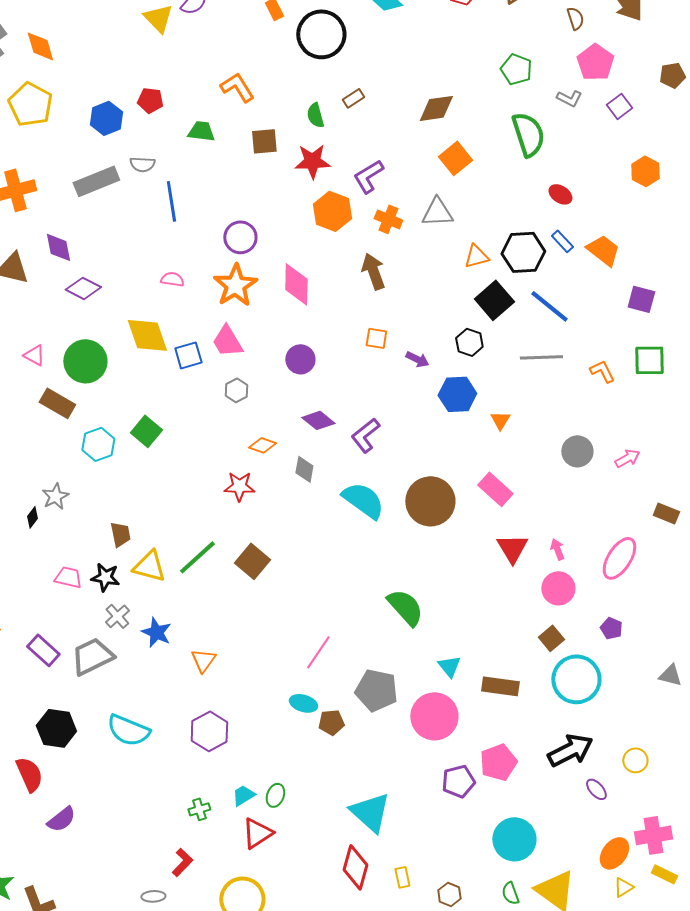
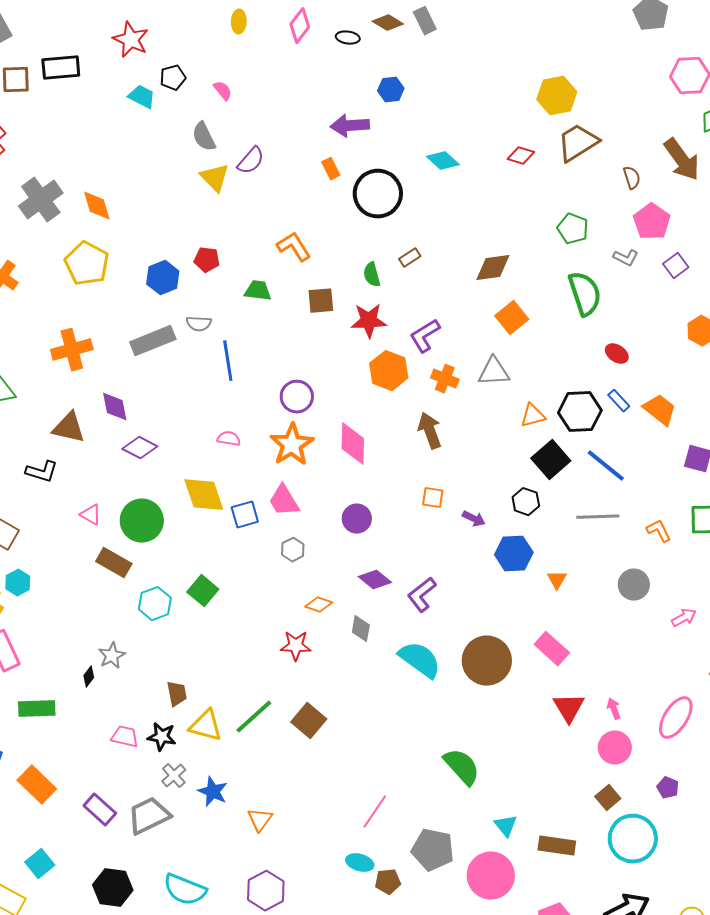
gray circle: (577, 451) -> (634, 585), moved

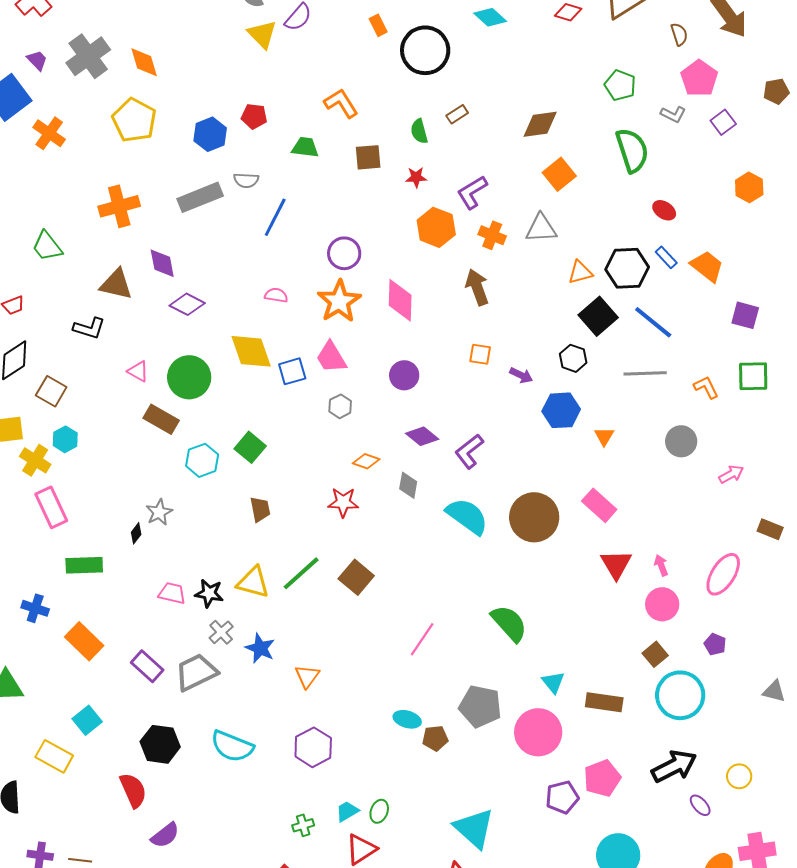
red star: (369, 321) -> (416, 177), size x0.6
blue line: (228, 361) -> (275, 217), turned 36
brown trapezoid: (177, 694) -> (260, 509), moved
pink line: (375, 812) -> (422, 639), moved

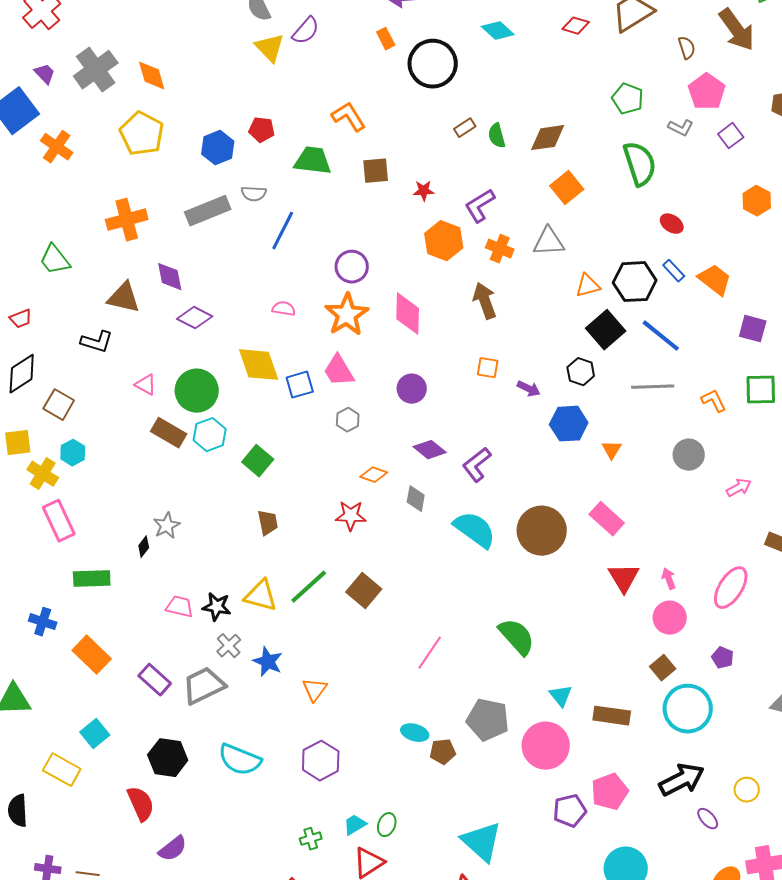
green semicircle: (419, 131) -> (497, 136), moved
green trapezoid: (305, 147) -> (313, 161), size x1.4
cyan hexagon: (202, 460) -> (210, 435), moved

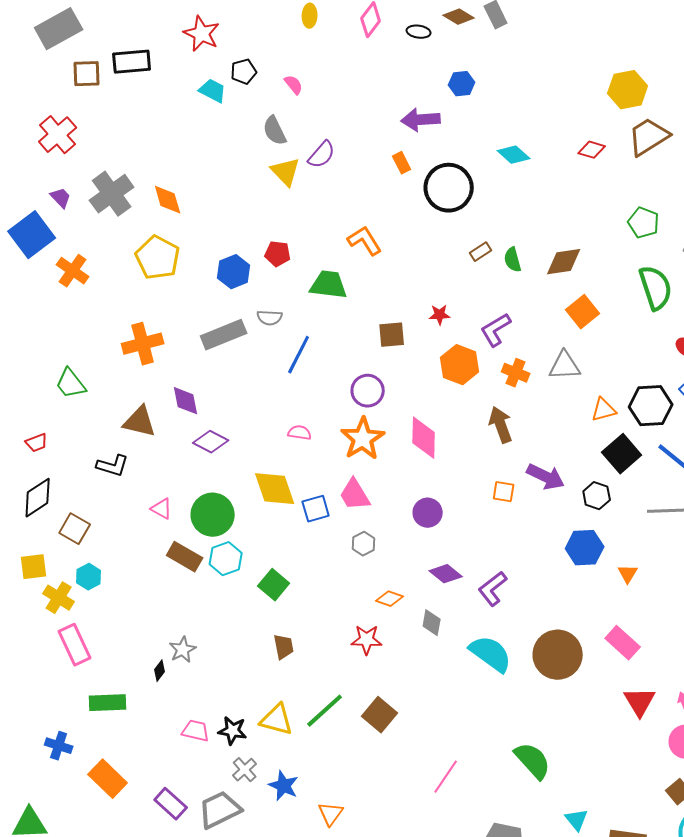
brown square: (376, 171) -> (392, 335), moved
purple arrow: (529, 389) -> (546, 477), moved, size x1.6

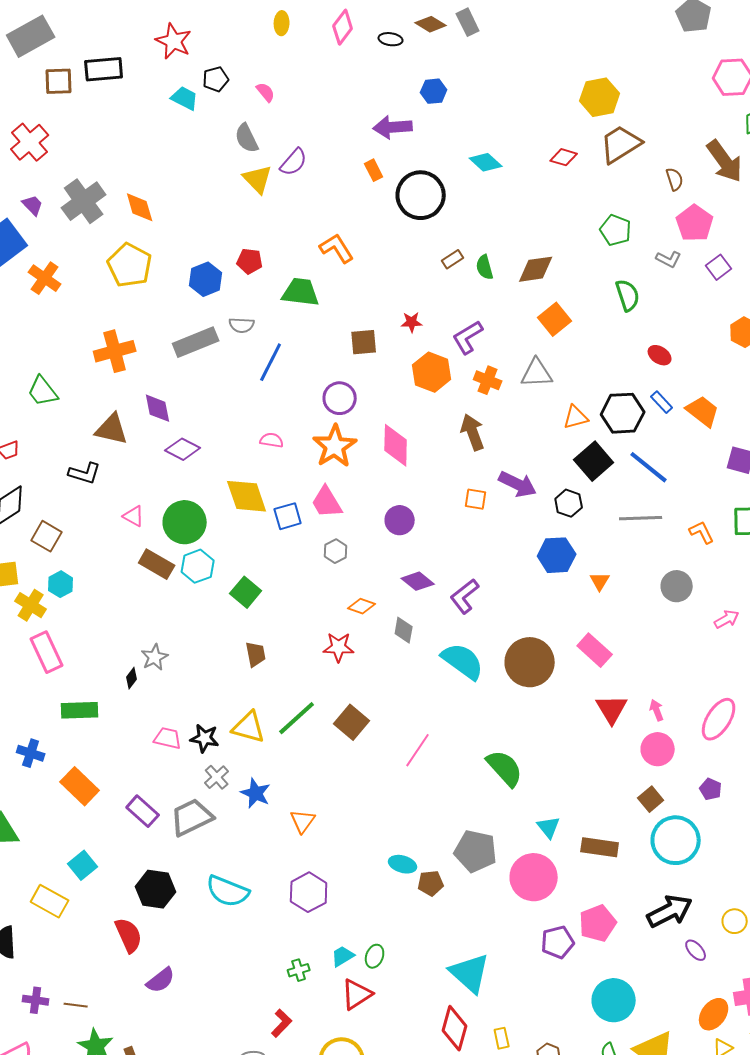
green semicircle: (656, 288) -> (628, 295), size x0.7
pink line: (446, 777) -> (418, 750), moved

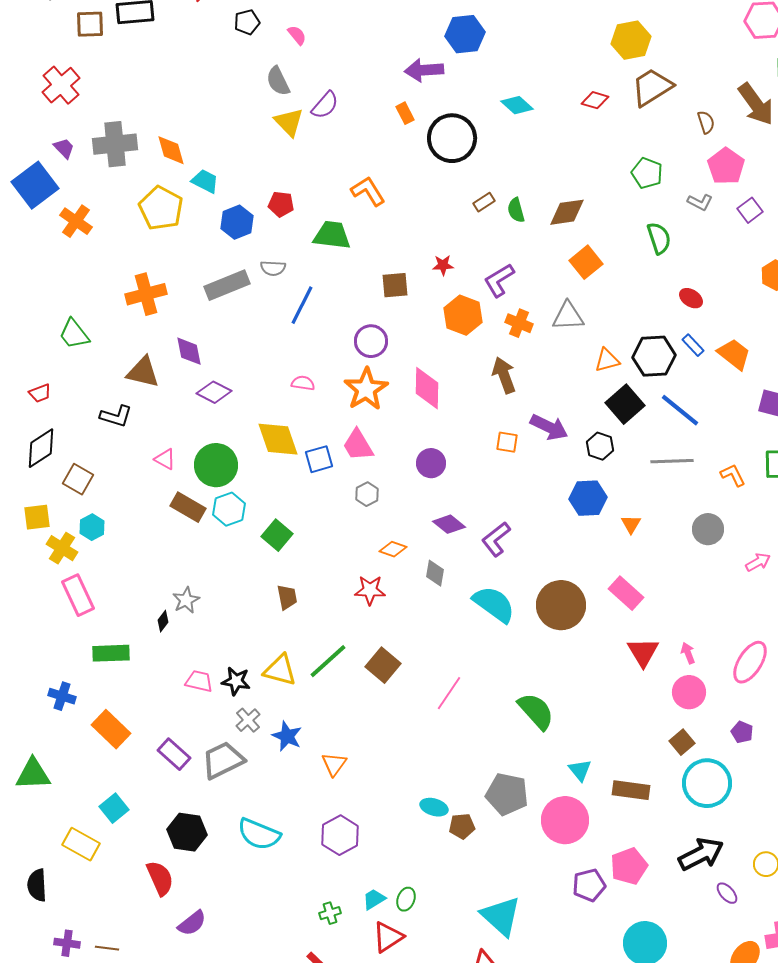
blue hexagon: (434, 91) -> (465, 34), size x1.5
cyan trapezoid: (185, 98) -> (205, 181), moved
gray cross: (84, 201) -> (115, 144), turned 30

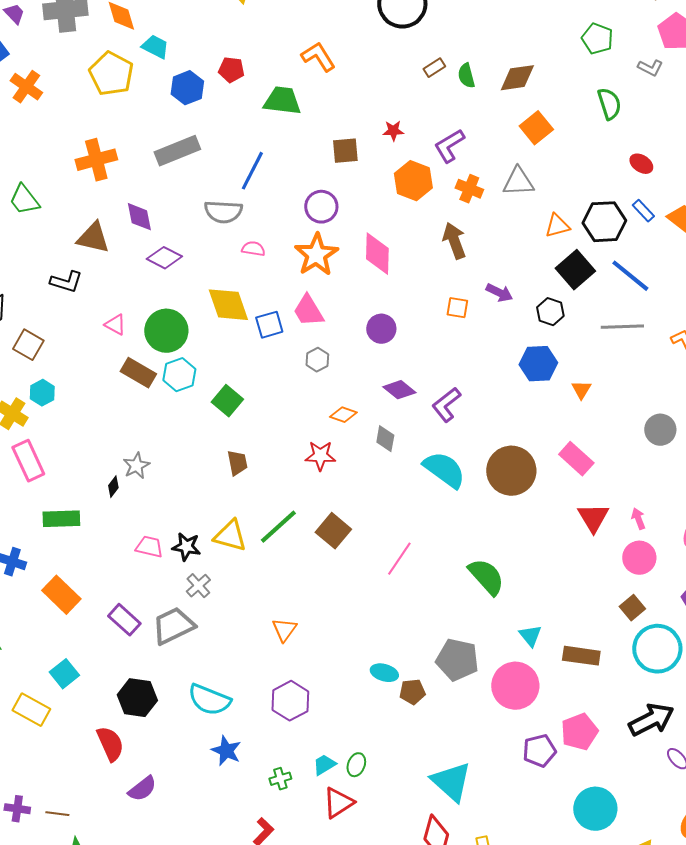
gray semicircle: (273, 268) -> (223, 212), moved, size x1.5
purple arrow: (549, 427) -> (499, 293), size x0.7
gray circle: (708, 529) -> (660, 430), moved
blue star: (287, 736) -> (226, 751), moved

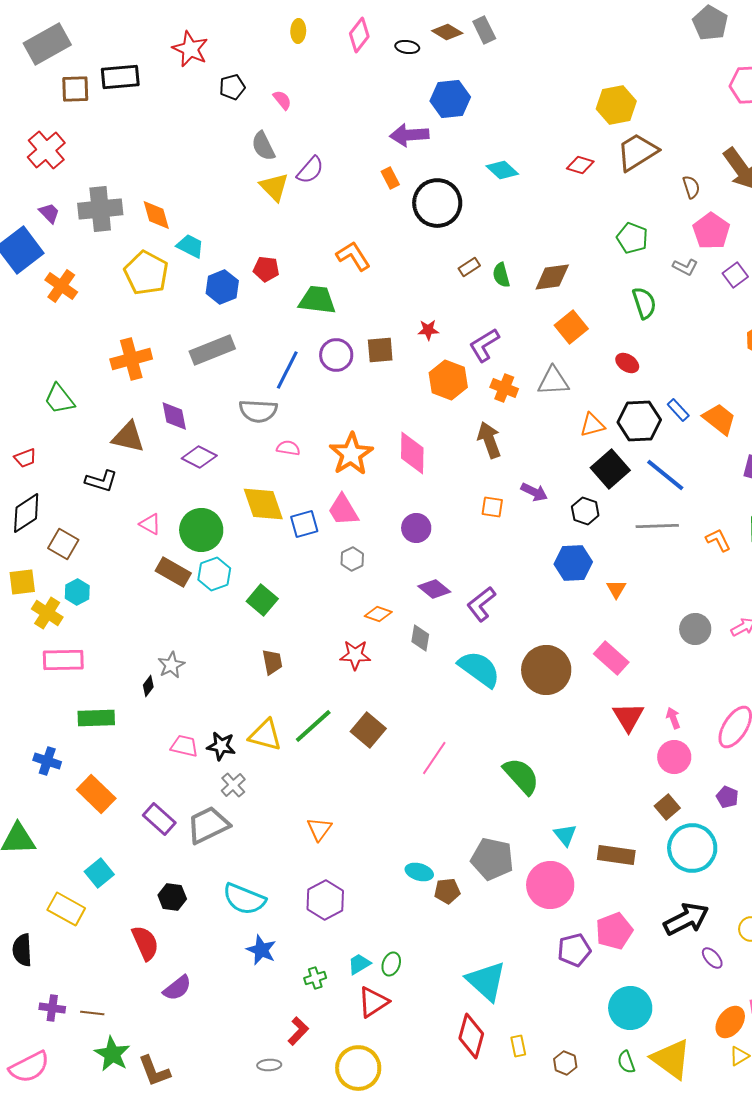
red ellipse: (641, 164) -> (627, 363), moved
purple circle: (321, 207) -> (336, 355), moved
pink rectangle: (28, 461) -> (63, 660), turned -66
black hexagon: (137, 698) -> (172, 897), size x0.7

